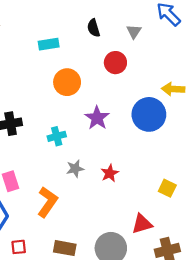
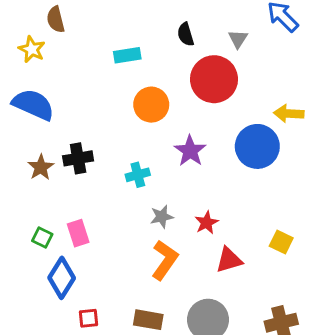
red circle: (115, 63) -> (214, 79), size x1.6
orange L-shape: (47, 202) -> (165, 260), moved
red triangle: (142, 224) -> (229, 260), moved

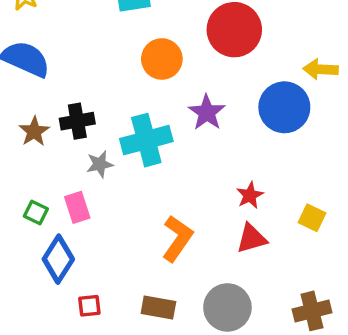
cyan cross: (138, 175) -> (146, 140), size x1.8
gray star: (162, 217) -> (100, 164), moved
red star: (207, 223) -> (250, 195), moved

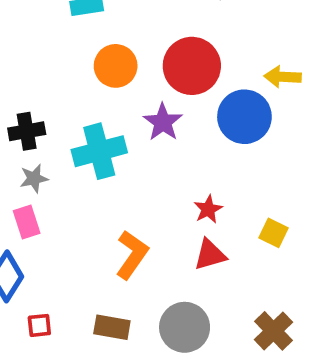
red circle: (234, 30) -> (192, 66), moved
gray star: (100, 164) -> (34, 178), moved
brown cross: (312, 311) -> (274, 331), turned -30

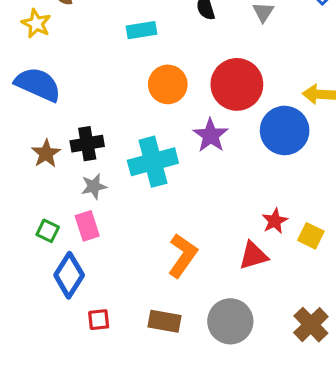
red star: (208, 209) -> (275, 221), moved

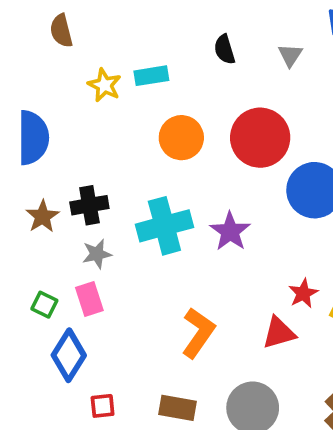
yellow star: (36, 24) -> (104, 85), moved
blue semicircle: (38, 84) -> (33, 138), turned 66
purple star: (211, 135) -> (230, 231), moved

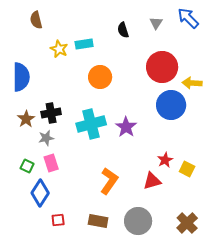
gray triangle: (290, 55) -> (156, 23), moved
red circle: (260, 138) -> (162, 67), moved
gray star: (97, 254) -> (46, 138), moved

